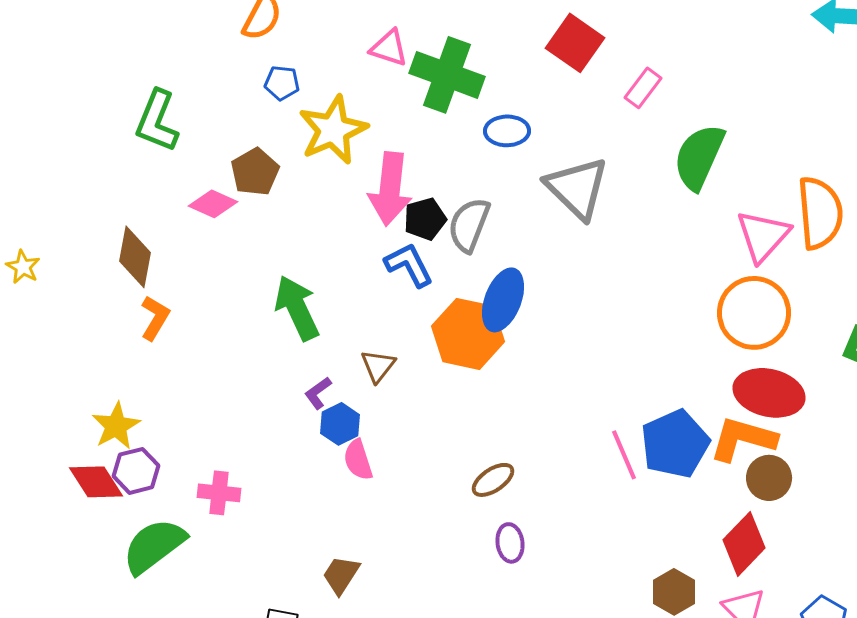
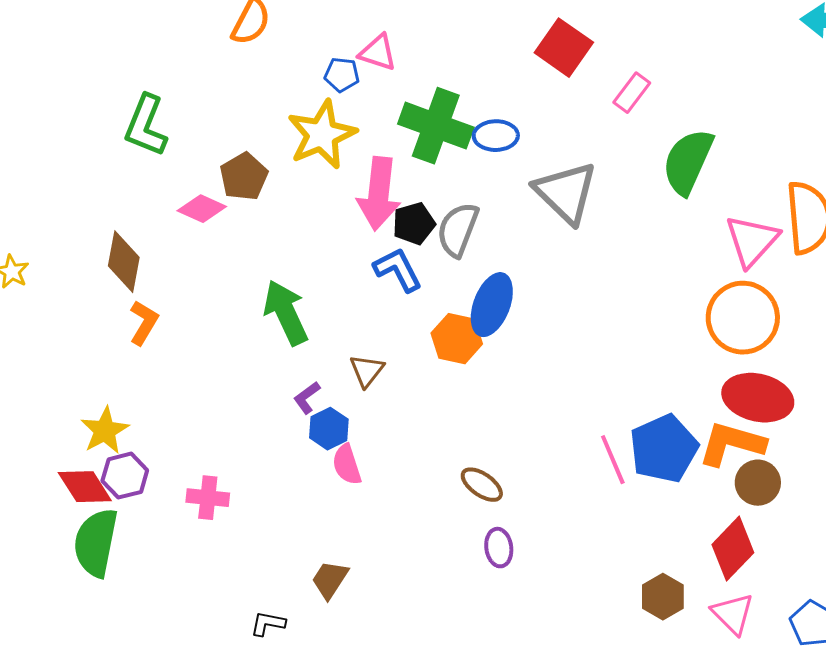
green cross: (447, 75) -> (436, 126), moved
blue pentagon: (282, 83) -> (342, 75), moved
orange hexagon: (468, 334) -> (457, 339), size x0.7
brown ellipse: (493, 480) -> (482, 485), turned 69
green semicircle: (154, 546) -> (96, 543), moved, turned -42

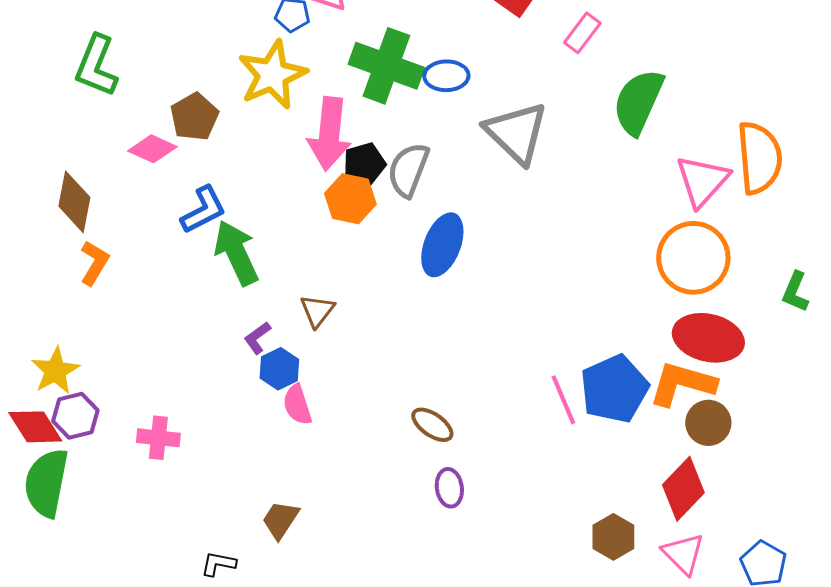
blue L-shape: (398, 270) -> (203, 210), moved, turned 90
orange hexagon: (457, 339) -> (350, 199), moved

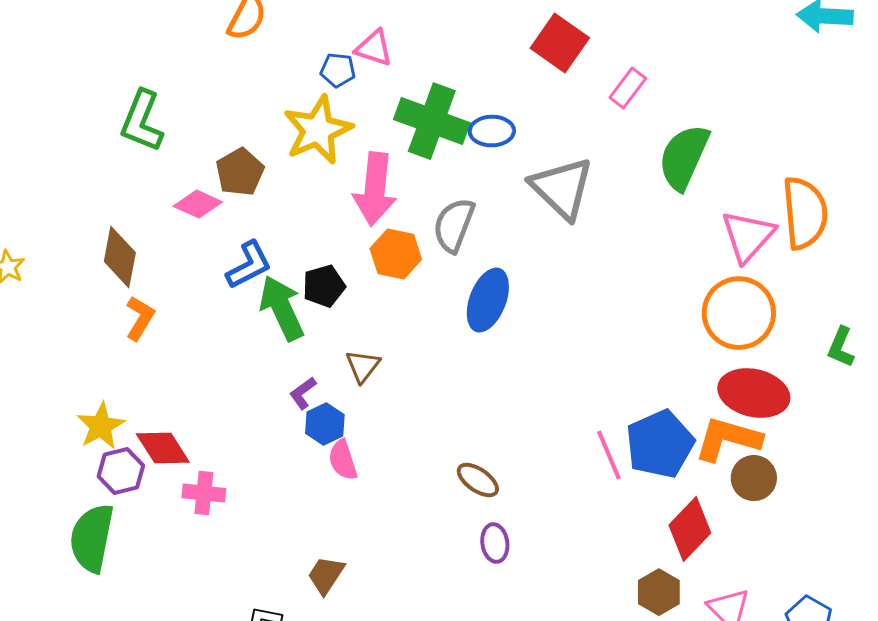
black pentagon: (364, 164) -> (324, 286), moved
red diamond: (35, 427) -> (163, 448), moved
red diamond: (683, 489) -> (690, 529), moved

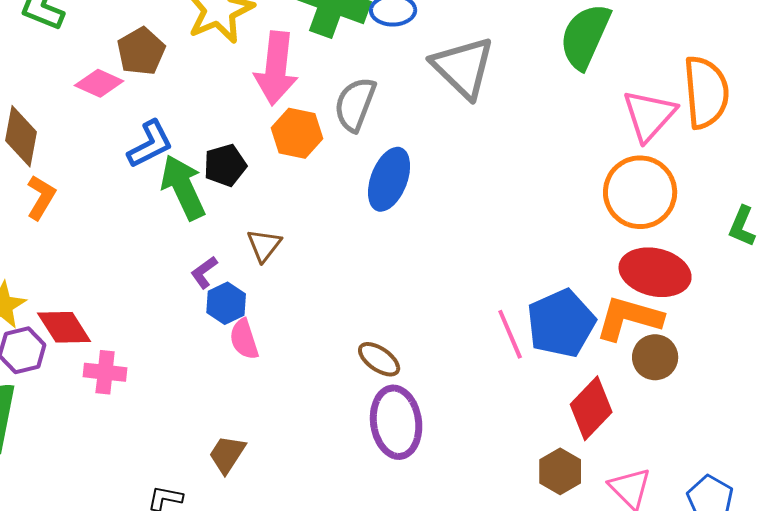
purple ellipse: (495, 543) -> (396, 422), size x1.8

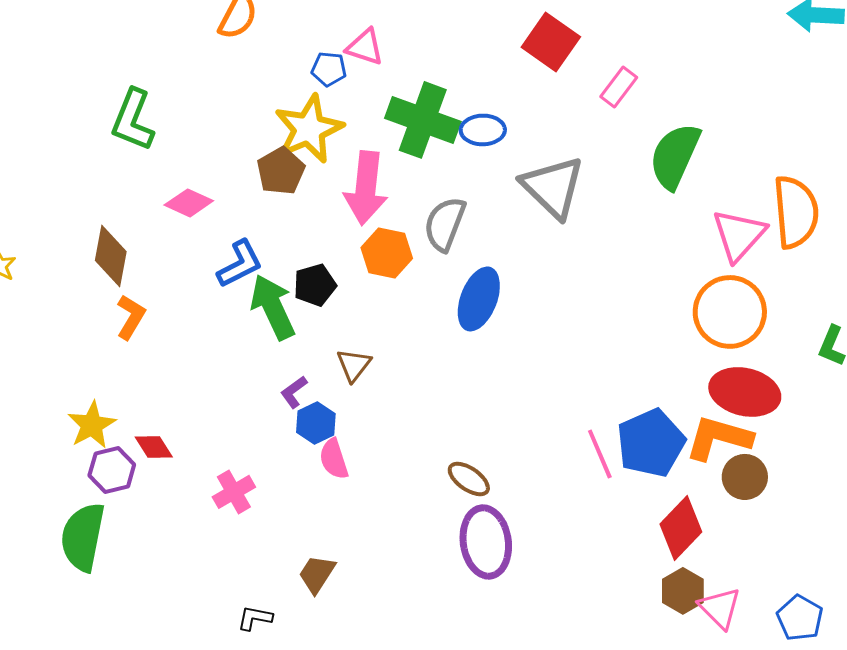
brown pentagon: (141, 51) -> (281, 171), moved
red diamond: (64, 327) -> (154, 447), size x0.7
pink cross: (105, 372) -> (234, 492), moved, turned -36
brown hexagon: (560, 471) -> (683, 591), moved

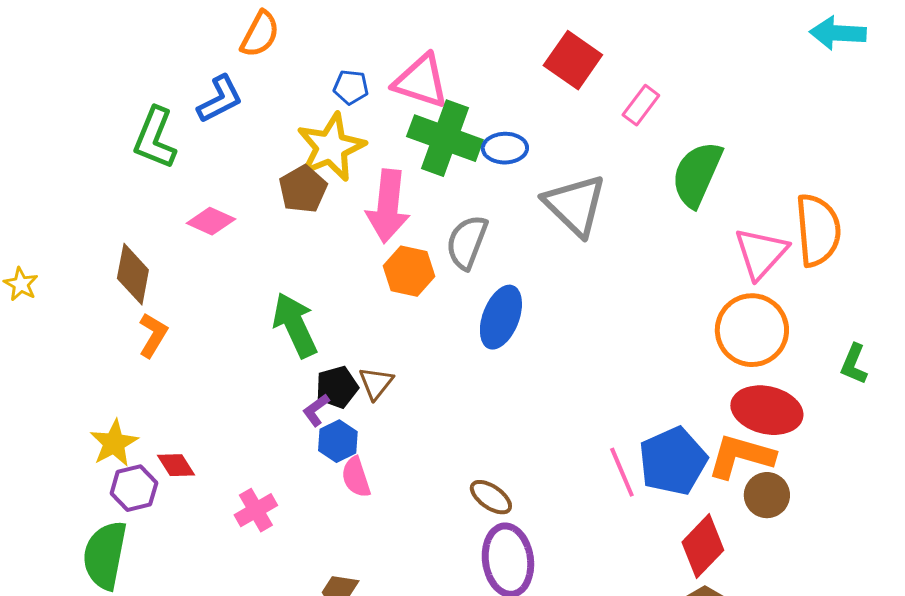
pink triangle: (365, 47) -> (421, 81), moved, size x1.5
blue L-shape: (240, 264) -> (220, 99), moved
black pentagon: (315, 285) -> (337, 387), moved

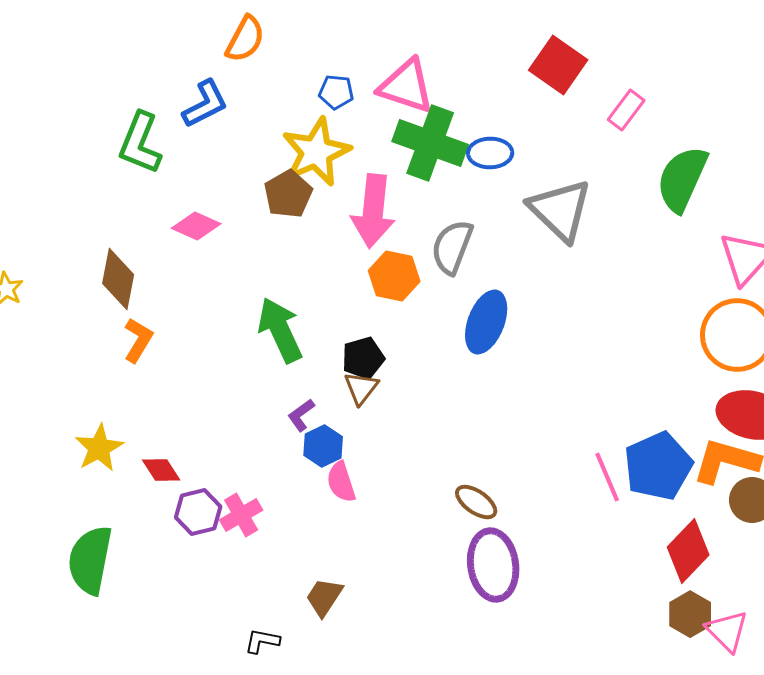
black pentagon: (337, 387) -> (363, 358), moved
purple hexagon: (134, 488) -> (198, 512), moved

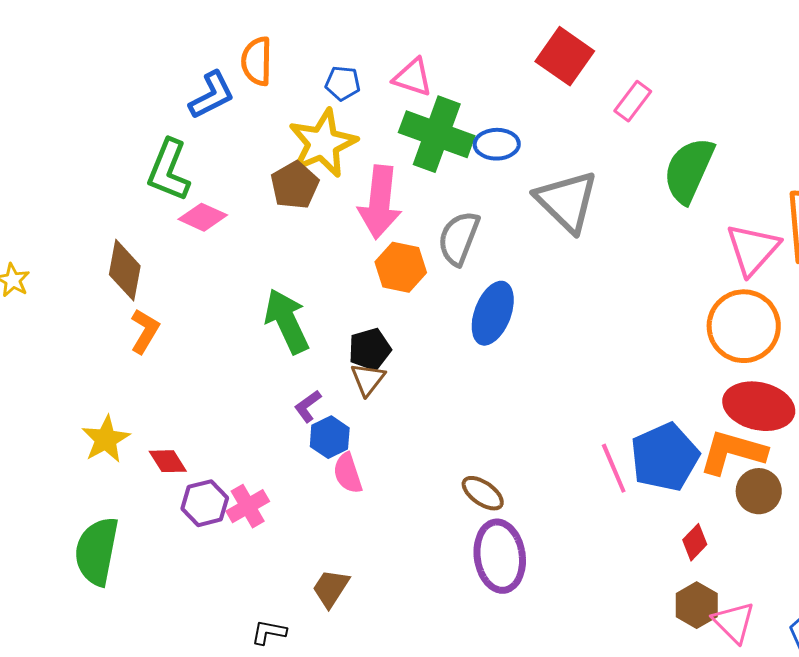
orange semicircle: (245, 39) -> (257, 61), moved, turned 153
pink triangle: (406, 86) -> (413, 77), size x0.7
green L-shape: (140, 143) -> (169, 170), moved
red diamond: (688, 551) -> (695, 542), size x0.6

